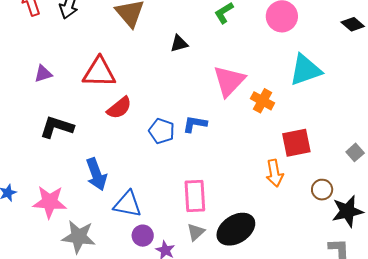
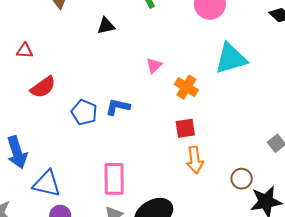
red triangle: (99, 72) -> (25, 51), size x0.5
pink triangle: (229, 81) -> (154, 66), size x0.5
red square: (296, 143) -> (185, 128), moved, size x0.7

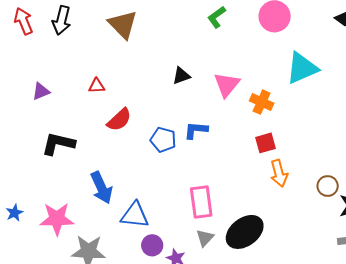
black triangle: (106, 26) -> (181, 76), moved
pink triangle: (154, 66) -> (227, 85), size x1.6

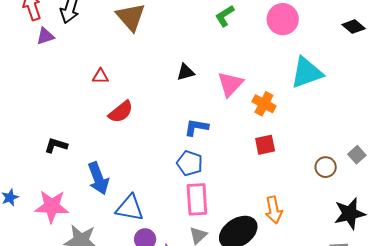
purple triangle: (41, 91) -> (45, 36), moved
blue pentagon: (163, 140) -> (190, 163), moved
black L-shape: (58, 144) -> (56, 145), moved, size x0.7
orange arrow: (279, 173) -> (274, 210), moved
brown circle: (328, 186) -> (326, 167), moved

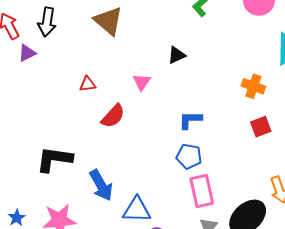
black triangle: (186, 72) -> (177, 55), moved
pink triangle: (230, 84) -> (142, 82), moved, size x0.7
black L-shape: (56, 145) -> (54, 159), size x1.6

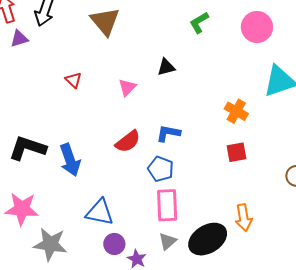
red triangle: (88, 84) -> (73, 80), turned 42
red semicircle: (113, 116) -> (128, 141), moved
blue arrow: (101, 185) -> (70, 160), moved

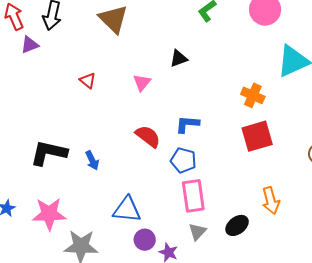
red semicircle: (128, 141) -> (148, 136), turned -100
red square: (236, 152) -> (257, 136), size x1.5
blue arrow: (70, 160) -> (92, 160), size x0.6
black ellipse: (208, 239) -> (237, 225), size x0.6

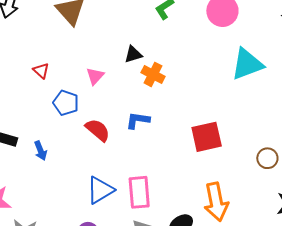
orange cross: (253, 95) -> (153, 74), moved
blue pentagon: (183, 160) -> (66, 103), moved
orange arrow: (271, 201) -> (216, 202), size x1.4
blue triangle: (127, 210) -> (100, 190), moved, turned -40

